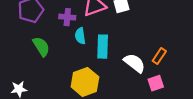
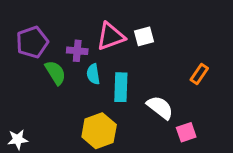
green semicircle: (41, 47) -> (55, 73), moved
orange rectangle: (159, 56) -> (199, 74), moved

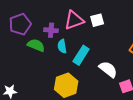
green semicircle: (55, 73) -> (36, 45), turned -36
cyan rectangle: (121, 87) -> (81, 55), turned 30

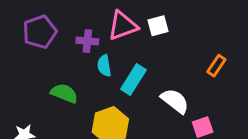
green semicircle: (36, 45) -> (64, 93), moved

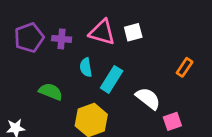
pink triangle: (123, 26) -> (102, 32), turned 36
purple cross: (87, 41) -> (62, 39), moved

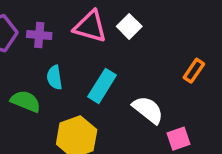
white square: (133, 32) -> (129, 26), turned -30
cyan semicircle: (86, 67) -> (54, 77), moved

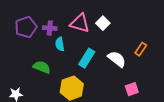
cyan semicircle: (54, 77) -> (60, 44), moved
white semicircle: (148, 110) -> (117, 59), moved

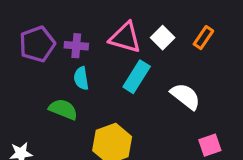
cyan semicircle: (60, 44) -> (81, 78), moved
orange rectangle: (141, 49) -> (203, 38), moved
cyan rectangle: (87, 58) -> (137, 77), moved

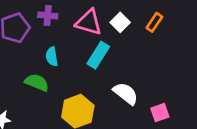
purple cross: (76, 46) -> (48, 15), moved
white semicircle: (186, 96) -> (126, 93), moved

